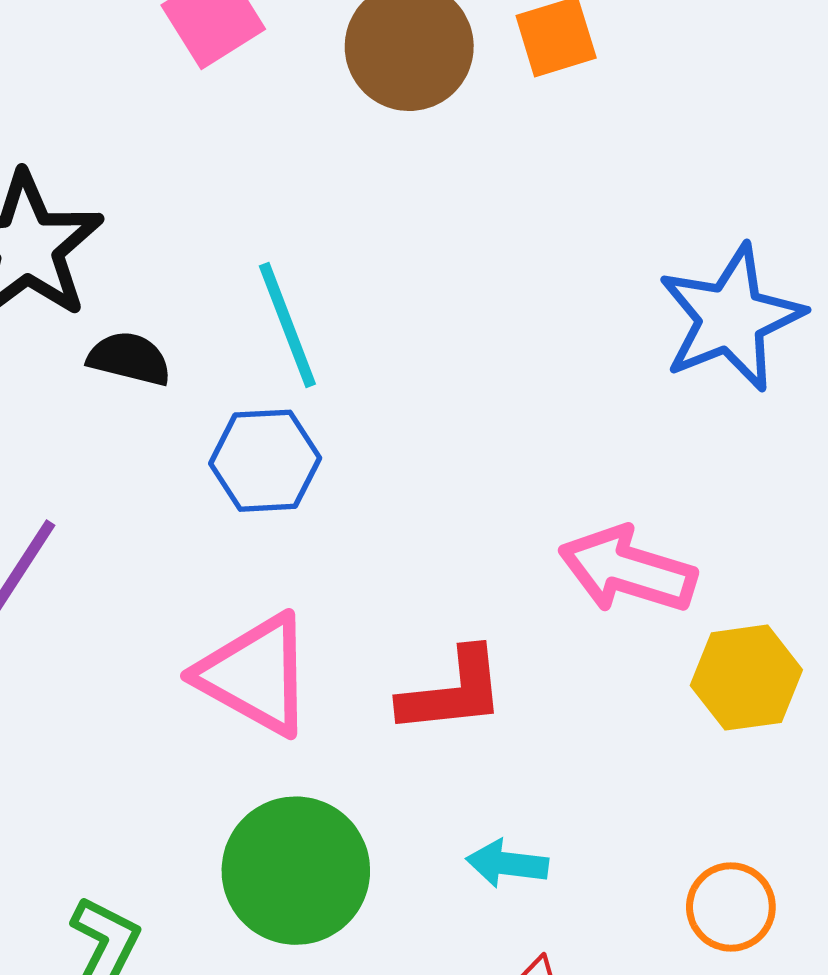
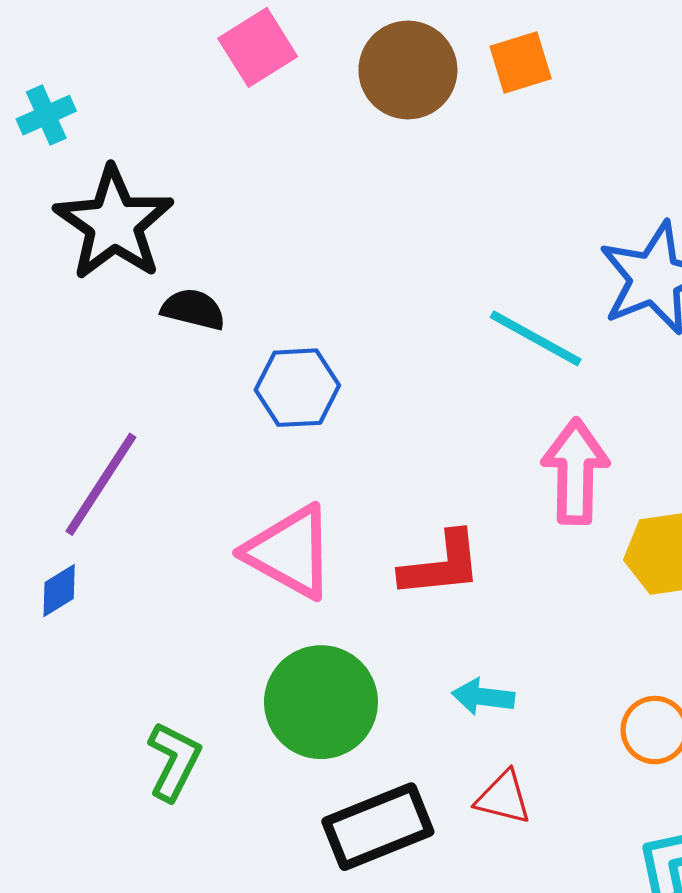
cyan line: (287, 325) -> (536, 338), moved, turned -40
pink arrow: (627, 570) -> (575, 471), turned 74

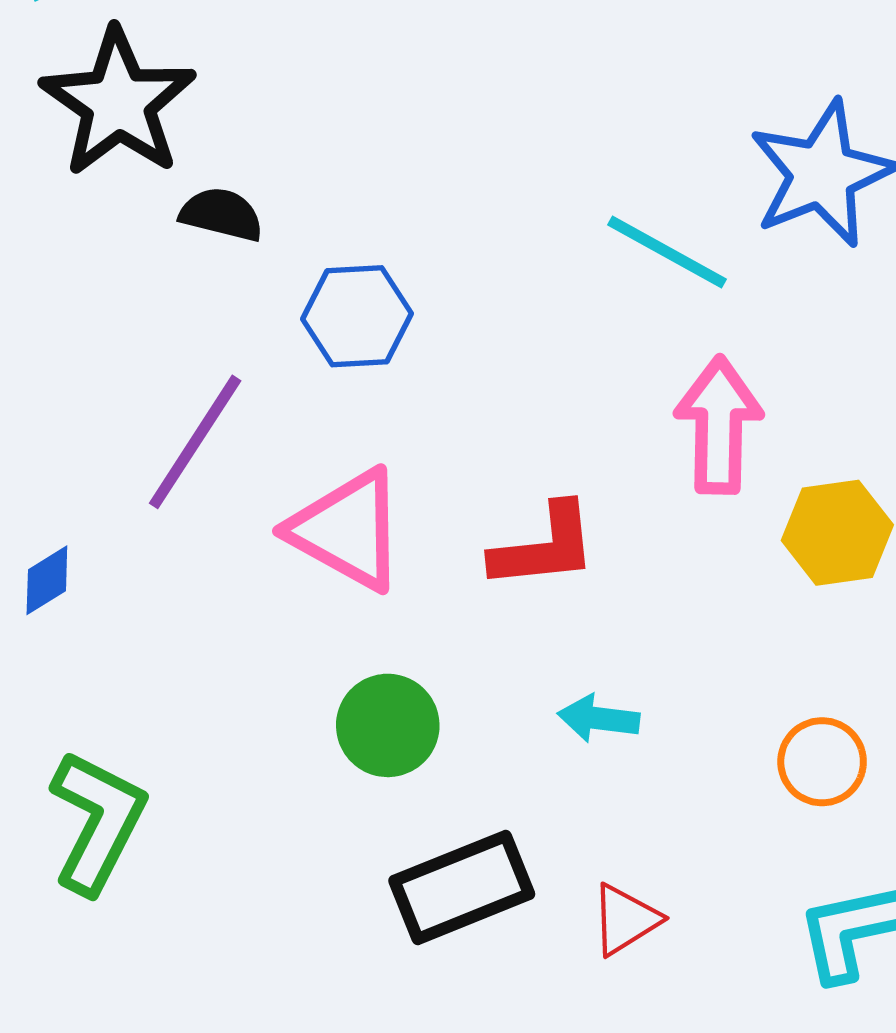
purple line: (101, 484) -> (195, 442), moved
green circle: (321, 702) -> (388, 725), size x0.7
green L-shape: (174, 761) -> (97, 822), moved, size x1.4
red triangle: (503, 798) -> (625, 920), moved, turned -46

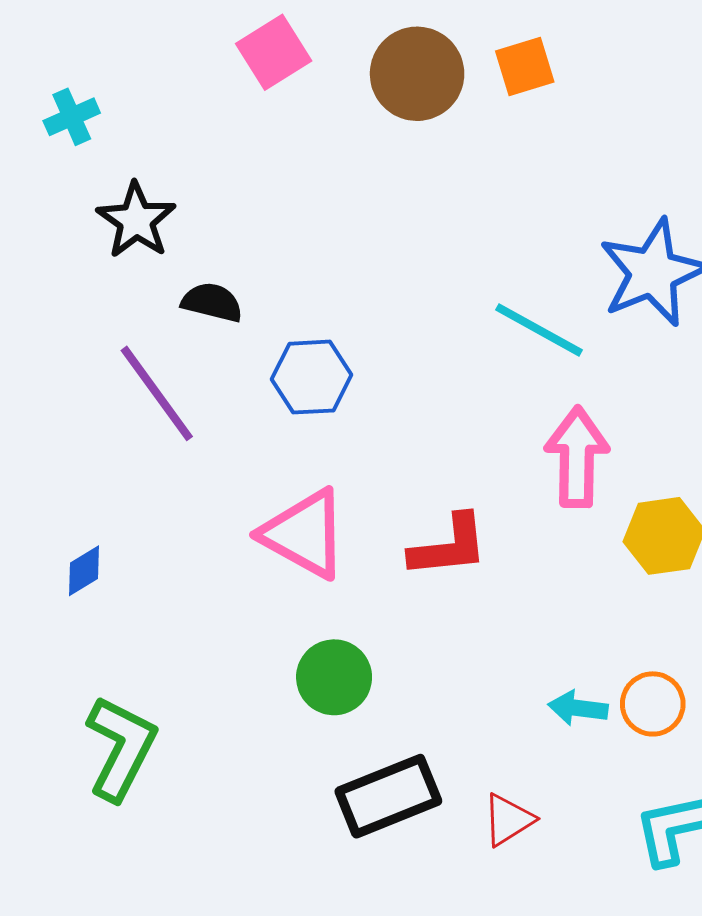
black star: (118, 103) -> (136, 220), size x0.7
purple line: (195, 442) -> (157, 393), moved, turned -69
cyan arrow: (599, 718) -> (578, 708), moved

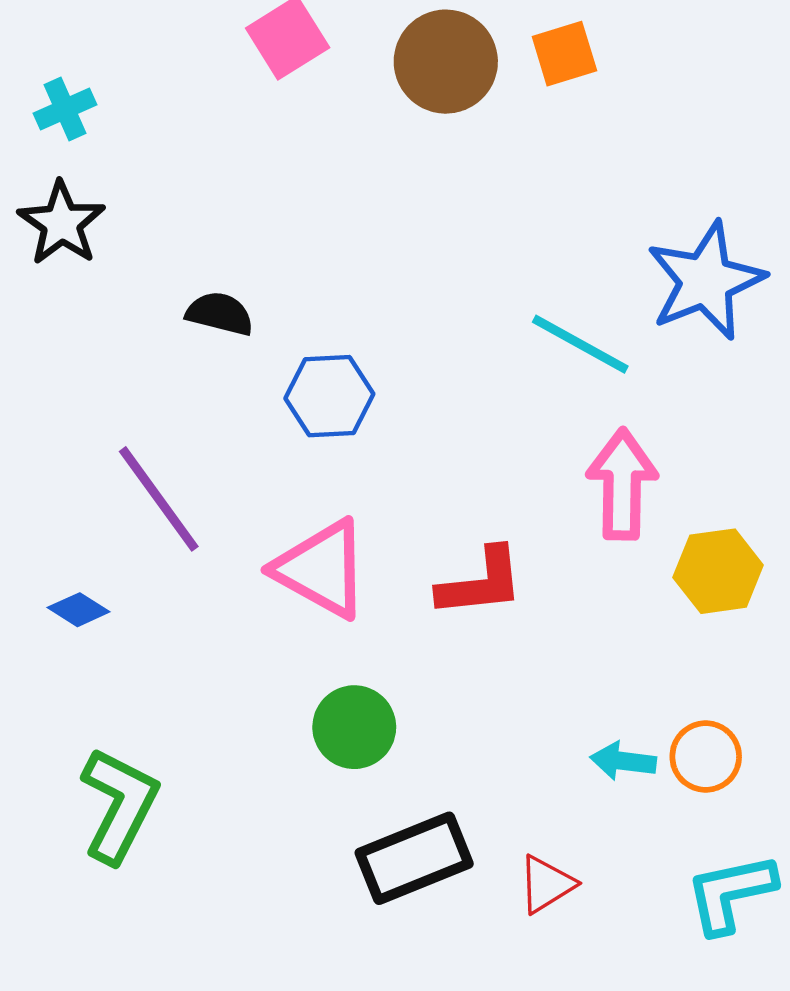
black star: (136, 220) -> (62, 223), moved
purple line: (157, 393) -> (159, 499), moved
blue diamond: (84, 571) -> (79, 610), turned 64

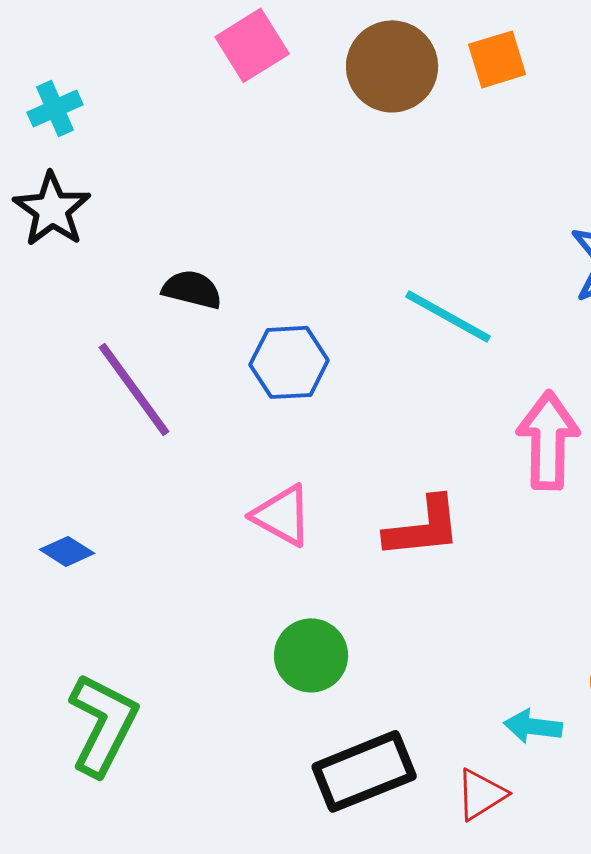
cyan line: (580, 344) -> (448, 316), moved
purple line: (159, 499) -> (134, 389), moved
pink triangle: (321, 569) -> (282, 515), size x0.7
cyan arrow: (623, 761) -> (533, 726), moved

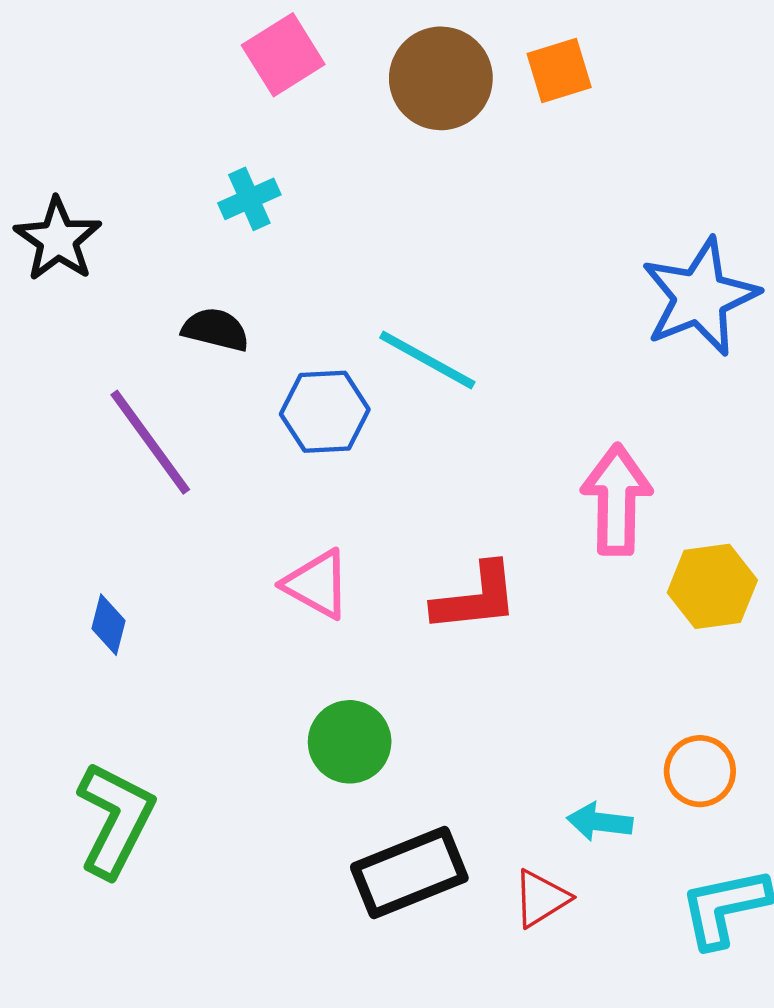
cyan cross: (55, 108) -> (249, 199), moved
cyan line: (448, 316) -> (427, 360), moved
blue diamond: (67, 551) -> (109, 625), moved, turned 72

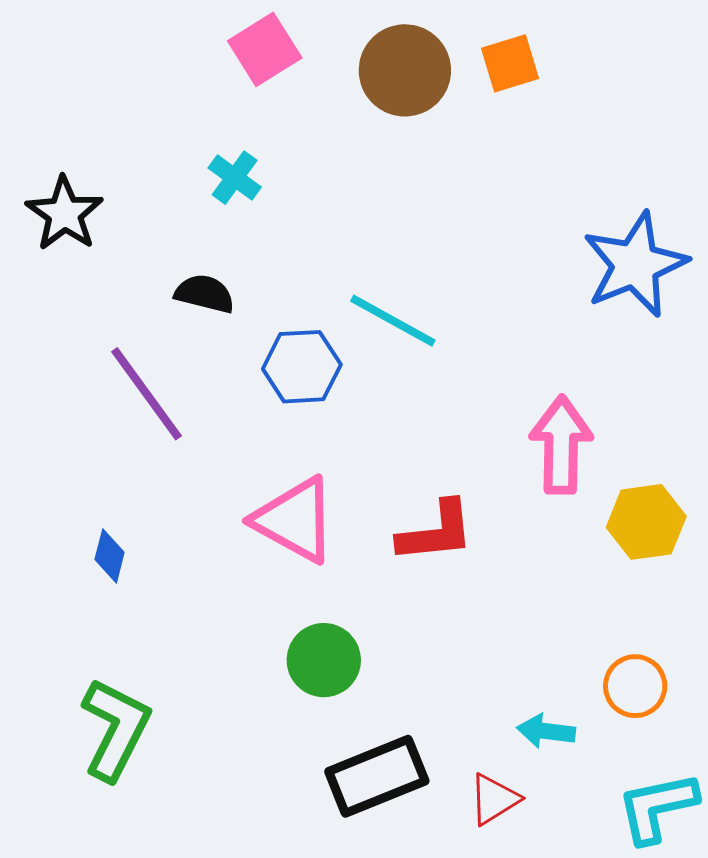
cyan cross: (249, 199) -> (235, 178), turned -30
pink triangle: (317, 584) -> (295, 520), size x1.4

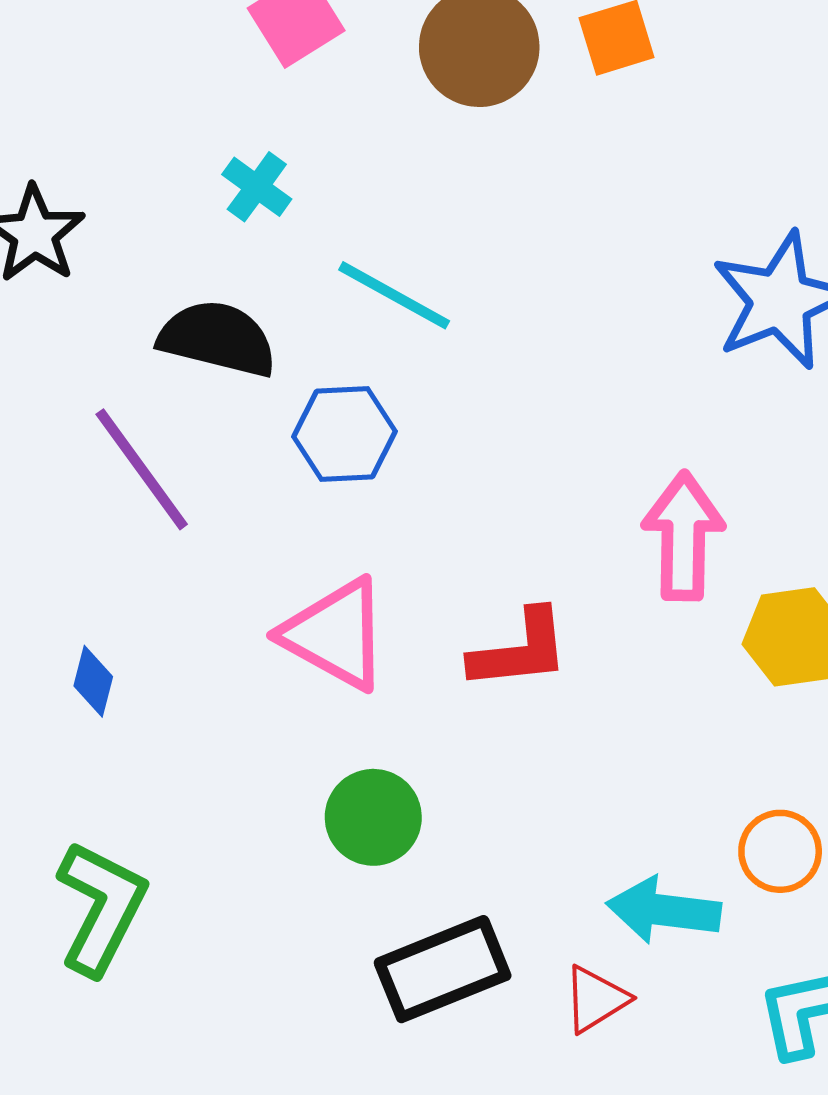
black semicircle: (205, 294) -> (218, 339), size x1.5
cyan line: (393, 321) -> (394, 295), moved
cyan arrow: (546, 731) -> (664, 910), size x1.5

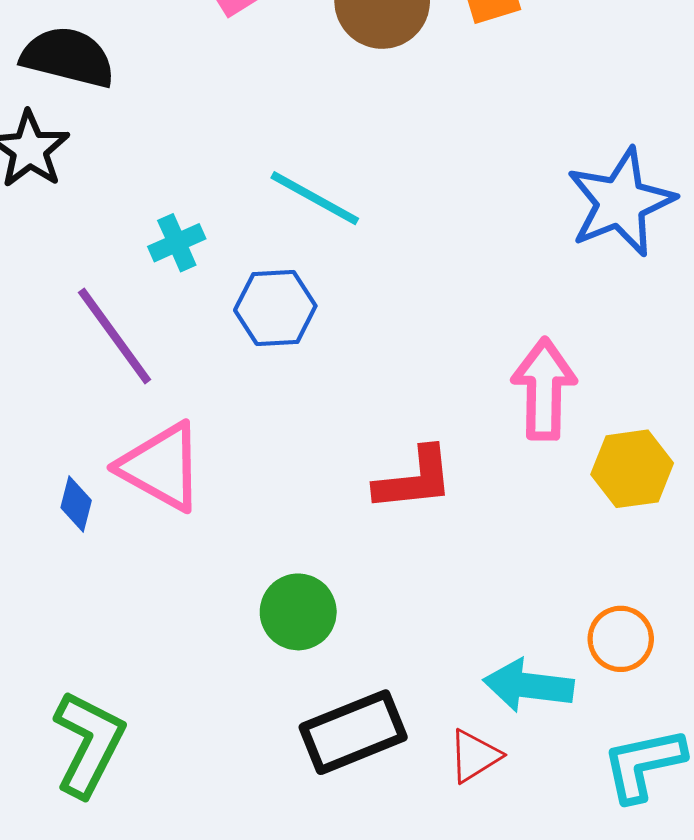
cyan cross: (257, 187) -> (177, 243), moved, turned 30
black semicircle: (218, 339) -> (68, 57), moved
pink triangle: (335, 634) -> (161, 467), moved
green L-shape: (101, 908) -> (89, 744), moved

